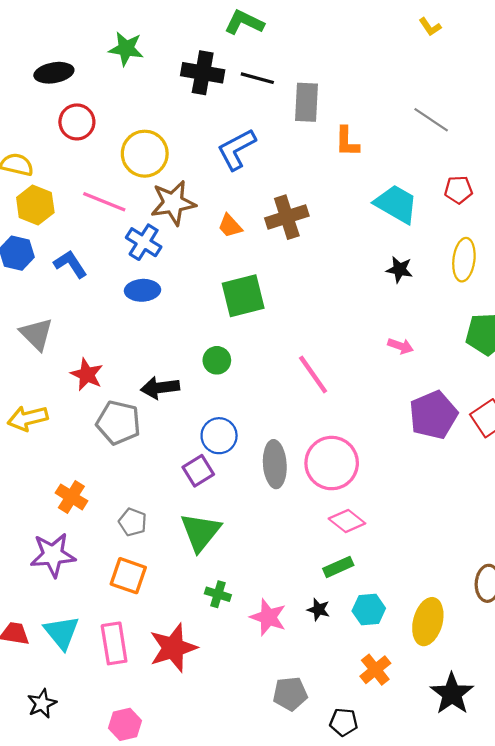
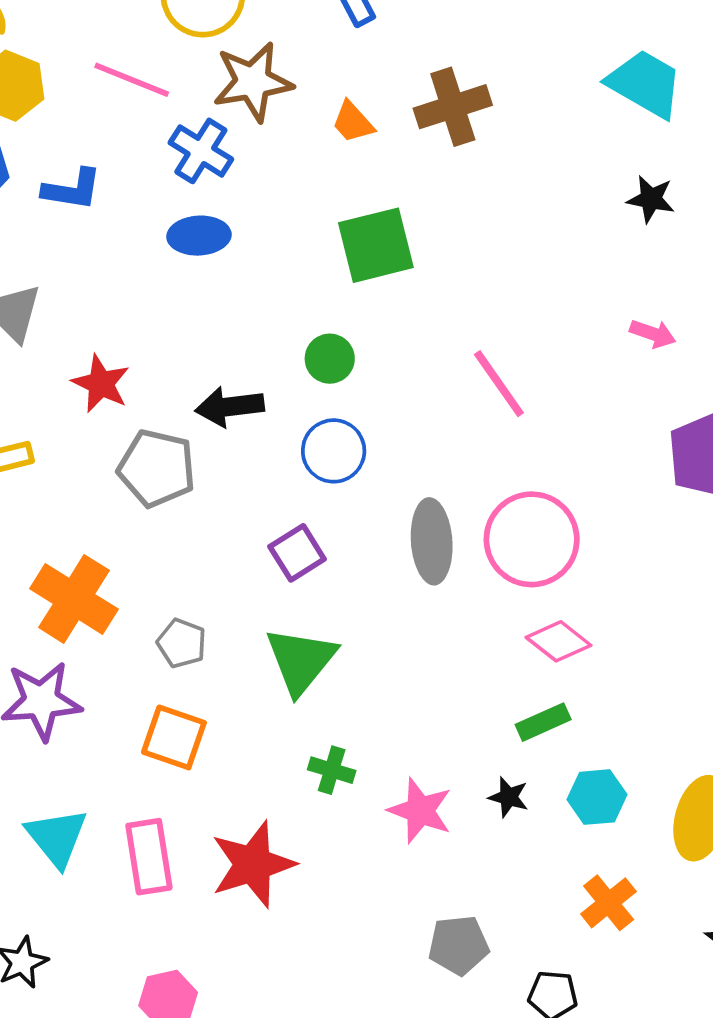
blue L-shape: (70, 264) -> (72, 189), turned 132
blue circle: (219, 436) -> (334, 451), moved
orange cross: (71, 497) -> (74, 599), size x1.5

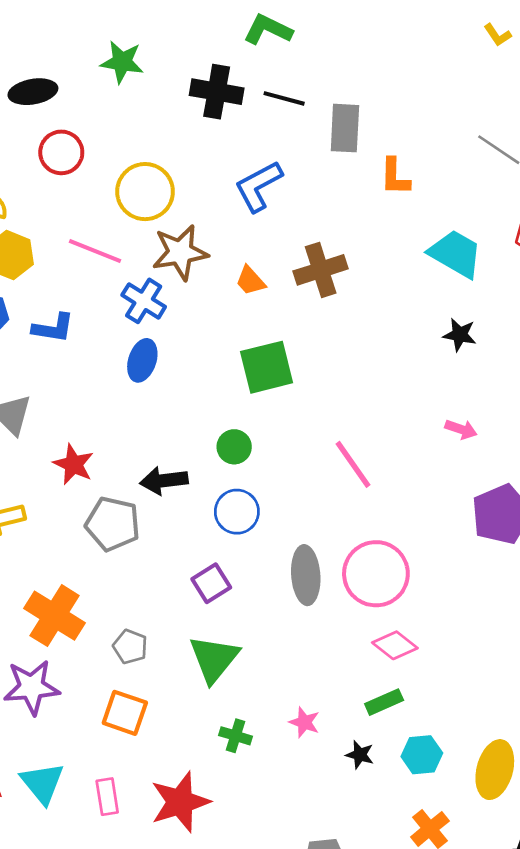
blue ellipse: (199, 236) -> (142, 360), turned -69
pink star: (420, 811) -> (304, 722), moved, size x0.7
pink rectangle: (149, 857) -> (107, 797), size x0.7

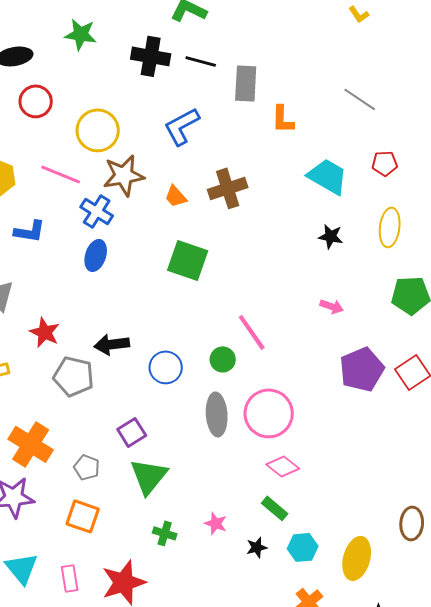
green square: (267, 367) -> (188, 260), turned 33
green circle: (234, 447) -> (223, 359), moved
purple square: (211, 583) -> (132, 432), moved
green rectangle: (384, 702) -> (275, 508), turned 64
black star: (360, 755) -> (257, 547), turned -30

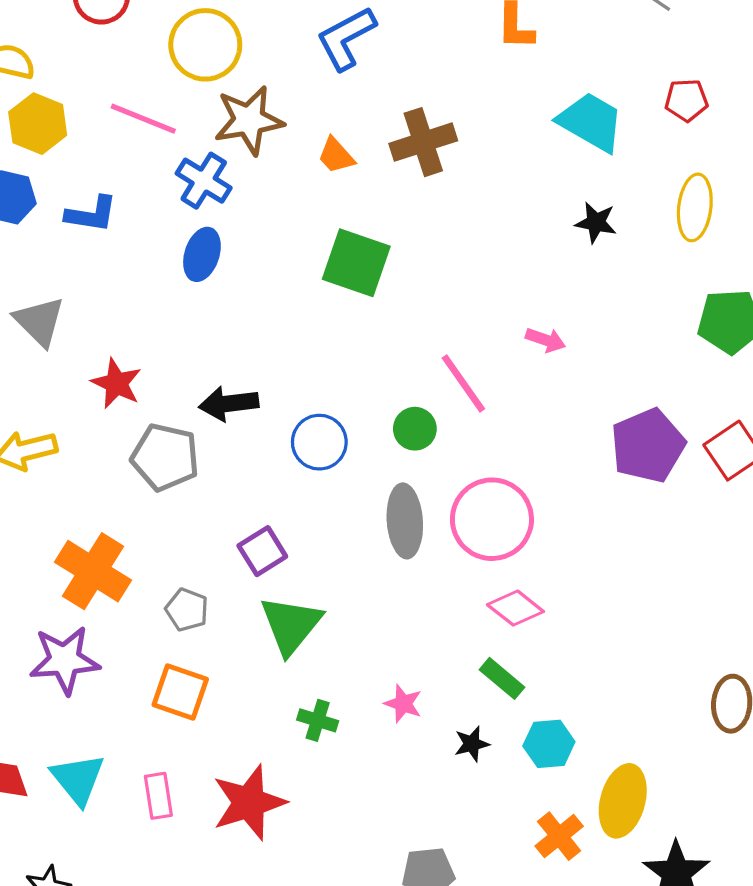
pink arrow: (332, 306) -> (546, 340), moved
yellow ellipse: (357, 558) -> (623, 801), moved

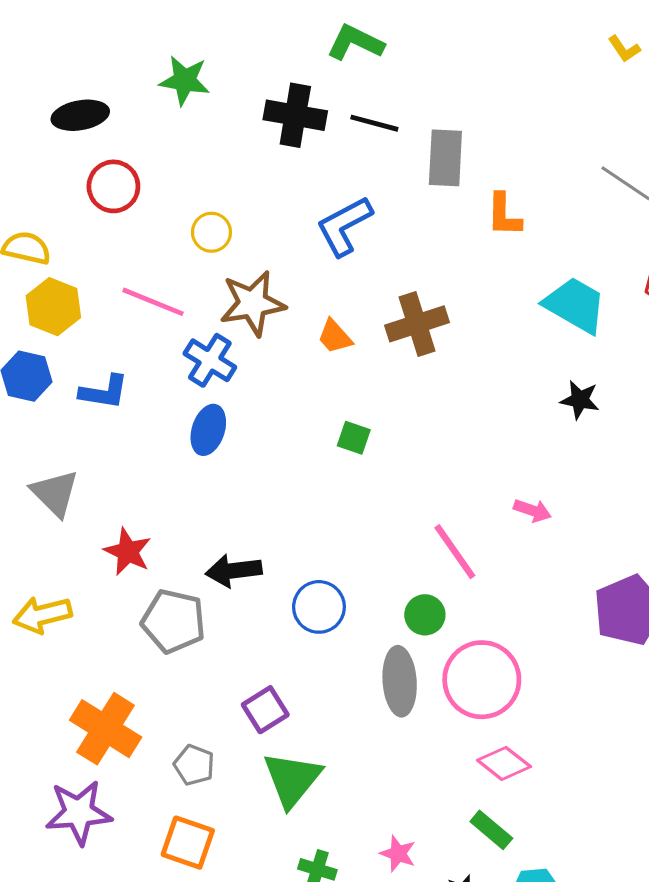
yellow circle: (205, 45) -> (211, 232), size x0.6
green square: (356, 263) -> (354, 438), size x0.5
green circle: (415, 429) -> (425, 615), moved

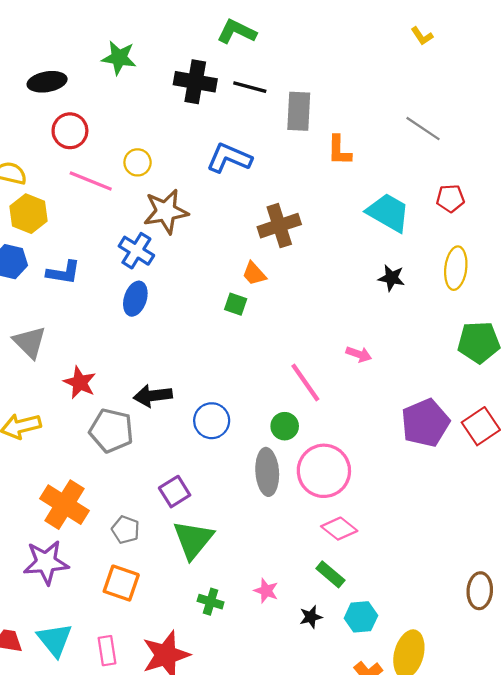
blue L-shape: (344, 226) -> (229, 158), turned 51
pink line: (153, 302) -> (91, 181), moved
orange trapezoid: (335, 337) -> (254, 274), moved

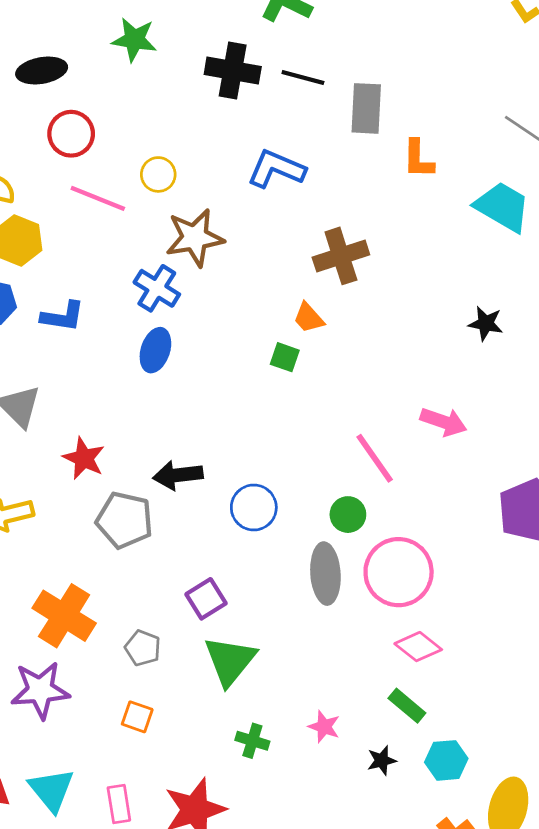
cyan trapezoid: (388, 213) -> (502, 207), moved
pink arrow: (359, 354) -> (443, 422), size x1.4
orange square: (121, 583) -> (137, 717), size x0.7

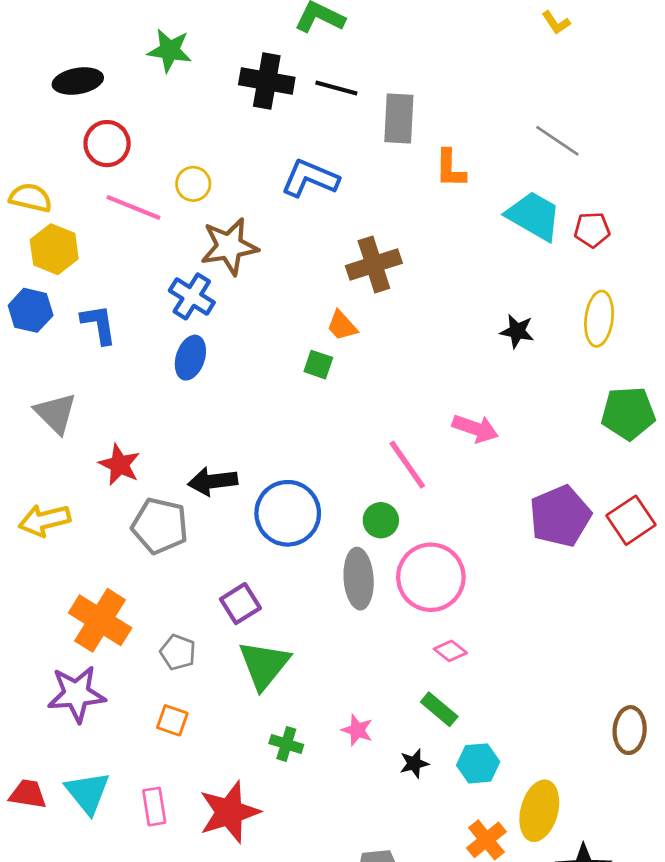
blue L-shape: (63, 316) -> (99, 324), turned -108
blue circle: (254, 507) -> (288, 513), size x1.4
pink diamond: (418, 647) -> (450, 651), size x0.7

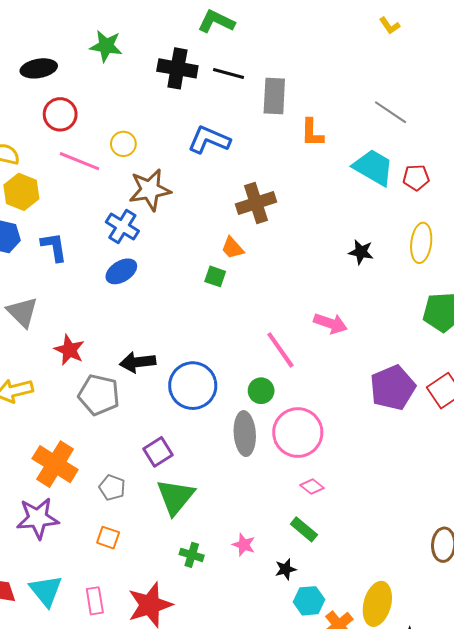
blue ellipse: (190, 358) -> (121, 271), turned 40
cyan hexagon: (478, 763) -> (309, 601), moved

